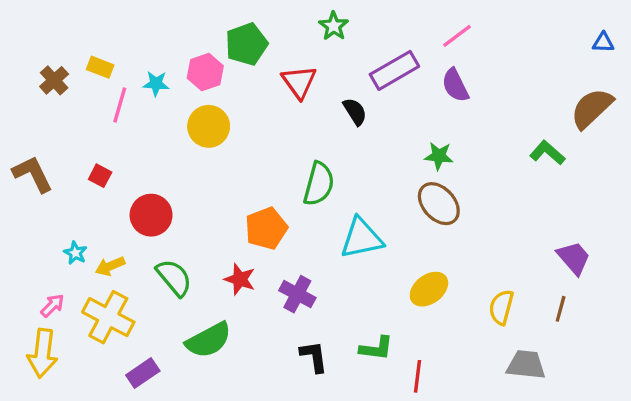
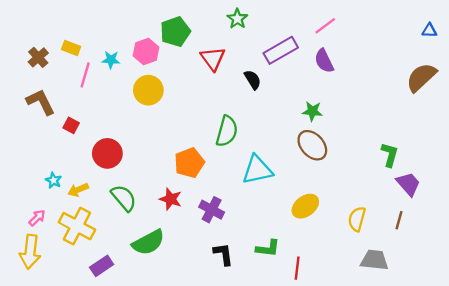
green L-shape: (547, 153) -> (390, 155), moved, turned 65
brown L-shape: (33, 174) -> (41, 102), moved

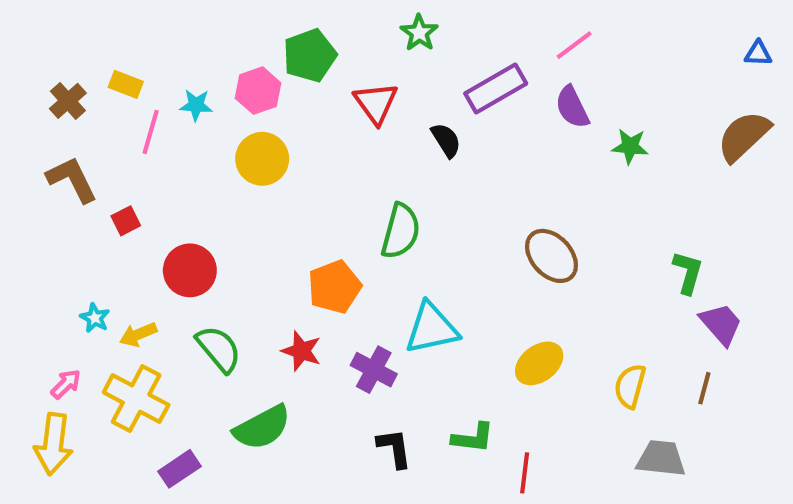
green star: (312, 111) -> (630, 146), moved
red square: (71, 125) -> (126, 221), turned 35
cyan triangle: (257, 170) -> (432, 328), moved

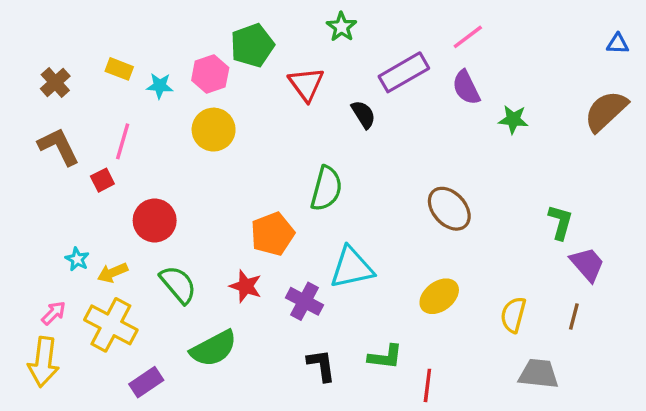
yellow rectangle: (126, 84) -> (119, 69), moved
pink line: (151, 132) -> (123, 141), moved

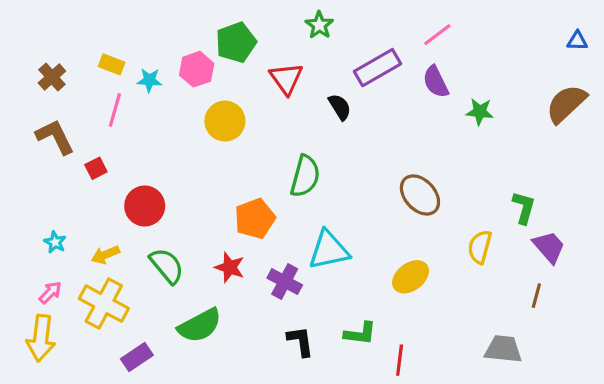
yellow circle: (214, 130) -> (225, 121), moved
pink line: (123, 141) -> (115, 110), moved
cyan star: (77, 259) -> (55, 242), moved
yellow semicircle: (513, 315) -> (480, 247), moved

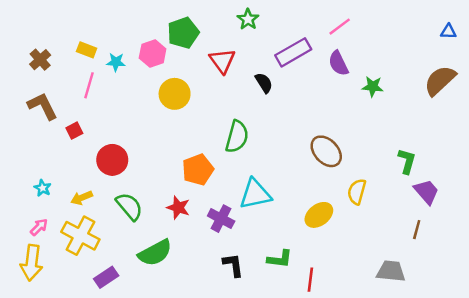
yellow semicircle: (480, 247) -> (357, 192), moved

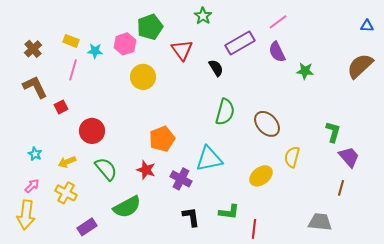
green semicircle: (237, 137) -> (225, 112), moved
yellow cross: (80, 236) -> (66, 193), size x0.7

